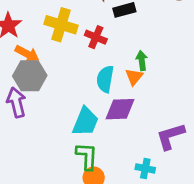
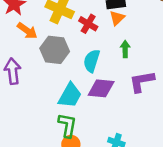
gray hexagon: (30, 76) -> (55, 50), moved
orange triangle: (134, 77) -> (117, 18), moved
purple L-shape: (170, 136) -> (142, 81), moved

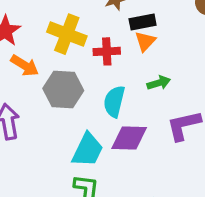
red cross: (88, 24) -> (107, 51), turned -30
green arrow: (125, 49) -> (159, 83), turned 77

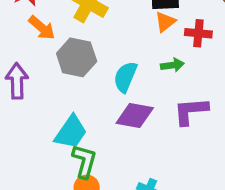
red cross: (107, 51) -> (198, 33), moved
cyan trapezoid: (88, 150) -> (71, 132), moved

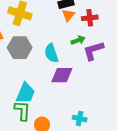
cyan semicircle: (125, 77) -> (51, 53), turned -30
purple L-shape: (191, 111) -> (93, 51), moved
green L-shape: (84, 161) -> (22, 111), moved

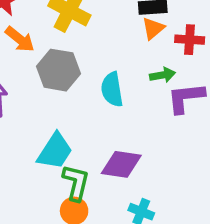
purple diamond: (62, 75) -> (121, 164), moved
green L-shape: (22, 111) -> (76, 183), moved

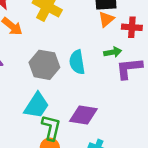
gray hexagon: (58, 70) -> (44, 65), moved

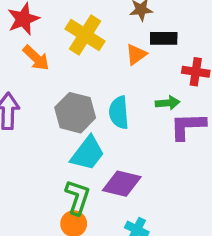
orange triangle: (106, 19) -> (136, 54), moved
cyan trapezoid: (37, 105) -> (88, 153), moved

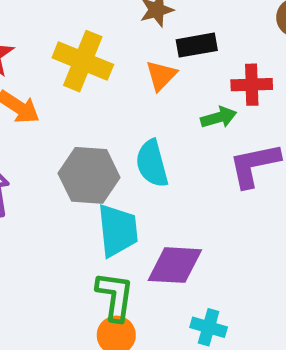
green arrow: (168, 103) -> (219, 117), moved
cyan trapezoid: (88, 153) -> (118, 230), turned -33

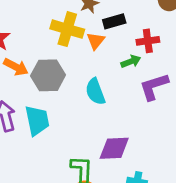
yellow cross: (83, 61) -> (67, 29), moved
gray hexagon: (89, 175) -> (48, 75), moved
cyan trapezoid: (118, 230) -> (37, 121), moved

